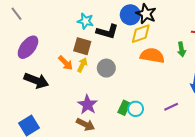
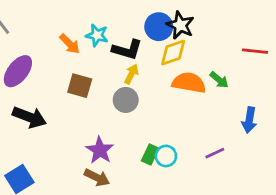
brown square: (82, 46) -> (80, 86), moved
green arrow: (182, 49) -> (219, 80), moved, turned -40
orange arrow: (66, 63) -> (70, 44), moved
yellow arrow: (82, 65) -> (131, 74), moved

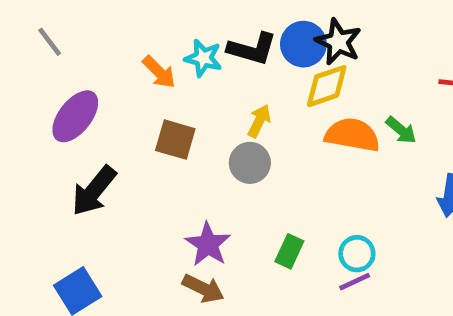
black L-shape: (127, 50) -> (252, 49), moved
black arrow: (29, 117) -> (94, 191), turned 108
purple line: (215, 153) -> (355, 282), moved
cyan circle: (166, 156) -> (357, 254), moved

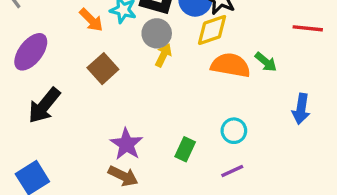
brown square: (175, 140) -> (103, 69), turned 32
gray circle: (250, 163) -> (157, 33), moved
cyan circle: (357, 254) -> (234, 131), moved

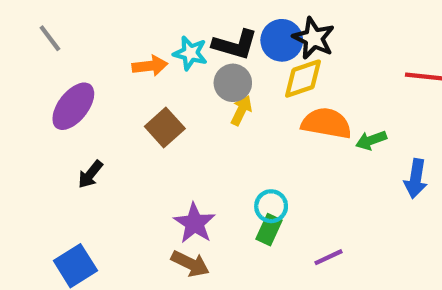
orange arrow: (91, 20) -> (150, 66), turned -52
green arrow: (266, 62) -> (371, 140), moved, turned 120
black arrow: (44, 106) -> (90, 174), size x0.6
cyan circle: (234, 131) -> (271, 206), moved

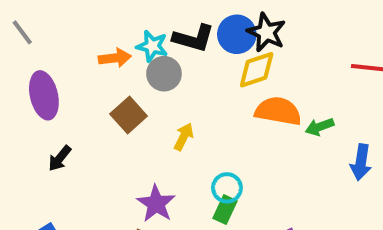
gray circle: (233, 83) -> (164, 74), moved
purple ellipse: (73, 106) -> (44, 95), turned -51
yellow arrow: (241, 110) -> (184, 137), moved

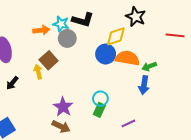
black star: (266, 32) -> (136, 17), moved
blue circle: (237, 34) -> (106, 54), moved
yellow arrow: (184, 137) -> (38, 72), moved, turned -40
blue arrow: (361, 162) -> (144, 85), moved

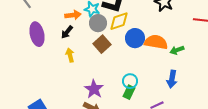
yellow diamond: (116, 36) -> (119, 21), moved
brown square: (49, 60) -> (102, 44), moved
black arrow: (12, 83) -> (67, 32), moved
blue arrow: (144, 85) -> (172, 79), moved

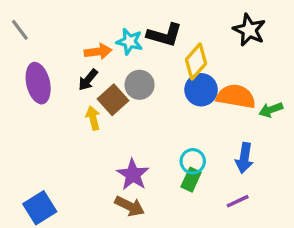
yellow diamond: (119, 21) -> (196, 62), moved, turned -30
gray circle: (98, 23) -> (140, 85), moved
brown square: (102, 44) -> (113, 100), moved
blue arrow: (172, 79) -> (244, 158), moved

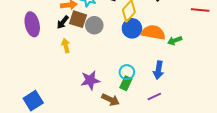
brown square: (113, 100) -> (78, 19), moved, turned -30
purple star: (133, 175) -> (90, 80), turned 30
brown arrow: (130, 206) -> (111, 100), moved

